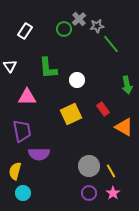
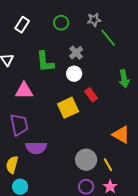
gray cross: (79, 19) -> (76, 53), moved
red rectangle: (103, 109) -> (91, 95), moved
orange triangle: (124, 127) -> (121, 135), moved

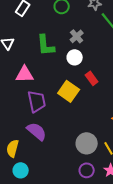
yellow square: (68, 108) -> (69, 91), turned -30
purple trapezoid: (19, 125) -> (37, 101), moved
purple semicircle: (36, 148) -> (37, 131), turned -140

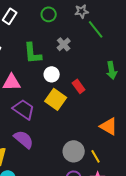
white circle: (75, 57) -> (52, 74), moved
purple trapezoid: (37, 101) -> (24, 109), turned -45

